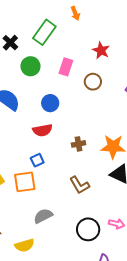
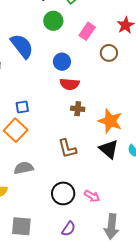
red semicircle: (42, 130) -> (70, 84), moved
blue square: (37, 160) -> (22, 107), moved
orange square: (25, 182) -> (16, 130), turned 35

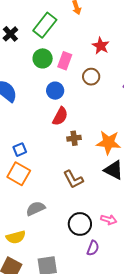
green circle: (53, 21) -> (43, 58), moved
blue circle: (62, 62) -> (55, 91), moved
red semicircle: (70, 84) -> (60, 116), turned -54
purple semicircle: (69, 229) -> (93, 248), moved

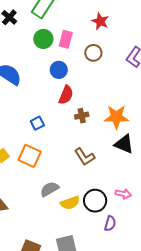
blue square: (20, 150) -> (37, 123), moved
yellow semicircle: (16, 237) -> (70, 203), moved

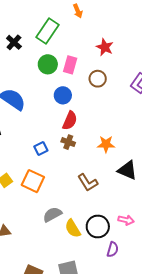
brown cross: (82, 116) -> (68, 142), moved, turned 32
orange star: (116, 117) -> (106, 144), moved, size x0.7
yellow semicircle: (70, 203) -> (73, 228), turned 78

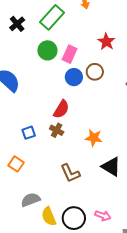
blue circle: (63, 95) -> (74, 77), moved
orange square: (33, 181) -> (16, 164), size x0.7

